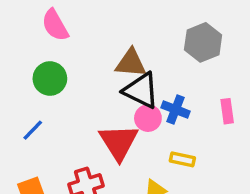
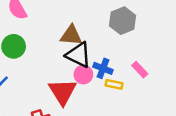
pink rectangle: (227, 111) -> (140, 70), turned -35
yellow rectangle: (182, 159) -> (114, 84), moved

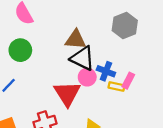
pink rectangle: (140, 70) -> (128, 81), moved, turned 70

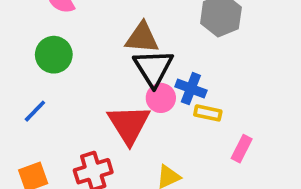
black triangle: (82, 58) -> (153, 68), turned 32
pink rectangle: (128, 81) -> (242, 149), moved

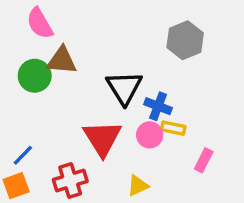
brown triangle: (142, 38) -> (62, 61), moved
pink circle: (161, 98) -> (150, 135), moved
blue line: (35, 111) -> (23, 155), moved

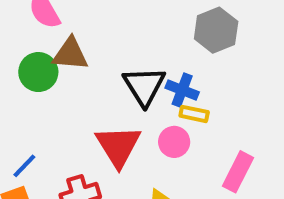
blue cross: (158, 106) -> (182, 90), moved
yellow rectangle: (173, 128) -> (194, 114), moved
pink rectangle: (204, 160) -> (238, 172), size x1.4

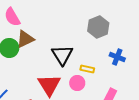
brown triangle: (70, 54) -> (25, 39), turned -30
blue cross: (182, 90) -> (117, 57), moved

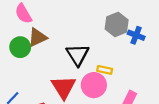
blue cross: (117, 57) -> (136, 35), moved
pink circle: (77, 83) -> (94, 85), size x1.5

